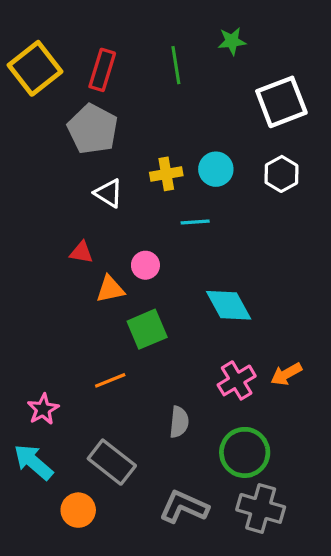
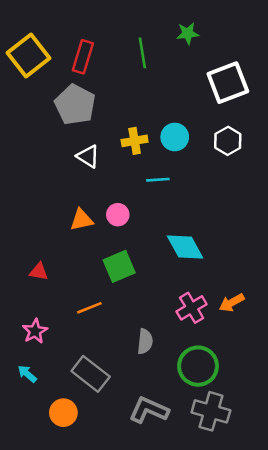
red triangle: (81, 252) -> (39, 272), moved
orange triangle: (110, 289) -> (82, 220), moved
cyan arrow: (33, 462) -> (27, 374), size x0.6

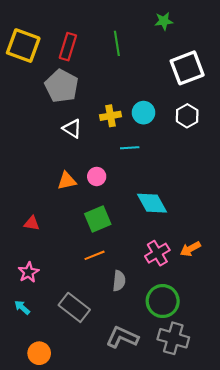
green star: (188, 33) -> (164, 21), moved
yellow square: (28, 55) -> (23, 46), turned -32
orange line: (89, 308) -> (95, 255), moved
orange circle: (63, 413) -> (39, 353), moved

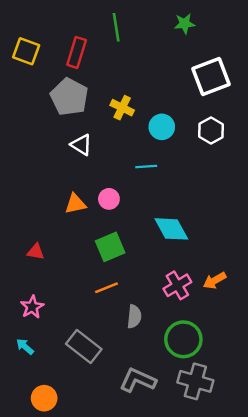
green line: (117, 43) -> (116, 27), moved
yellow square: (23, 46) -> (26, 51), size x0.7
yellow cross: (110, 116) -> (122, 108), moved, turned 36

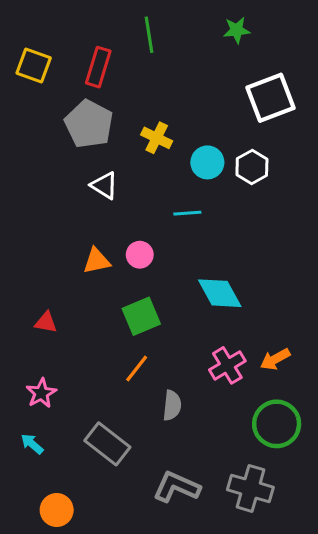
white hexagon: (211, 130) -> (252, 167), moved
orange line: (107, 288) -> (137, 369), turned -30
green circle: (183, 339) -> (277, 424), moved

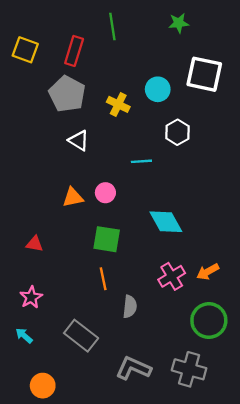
white square: (270, 98) -> (204, 74), turned 33
cyan circle: (207, 162) -> (158, 89), moved
white hexagon: (252, 167) -> (177, 132), moved
green square: (141, 316) -> (107, 239), turned 32
orange line: (137, 369) -> (103, 279), turned -50

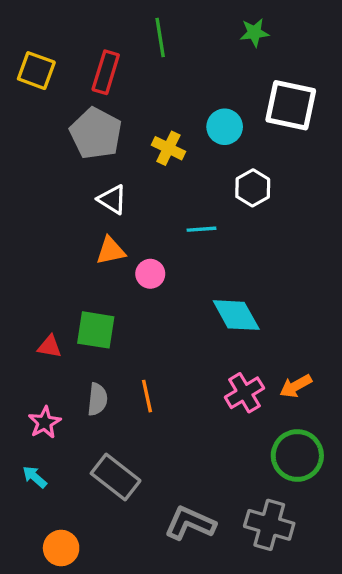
orange triangle: (73, 197) -> (111, 251), moved
green square: (107, 239) -> (96, 330), moved
gray semicircle: (130, 307) -> (97, 399), moved

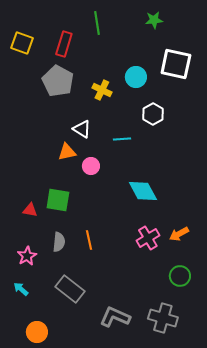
white triangle: (112, 199) -> (82, 129), moved
green circle: (297, 456) -> (180, 276), size x0.7

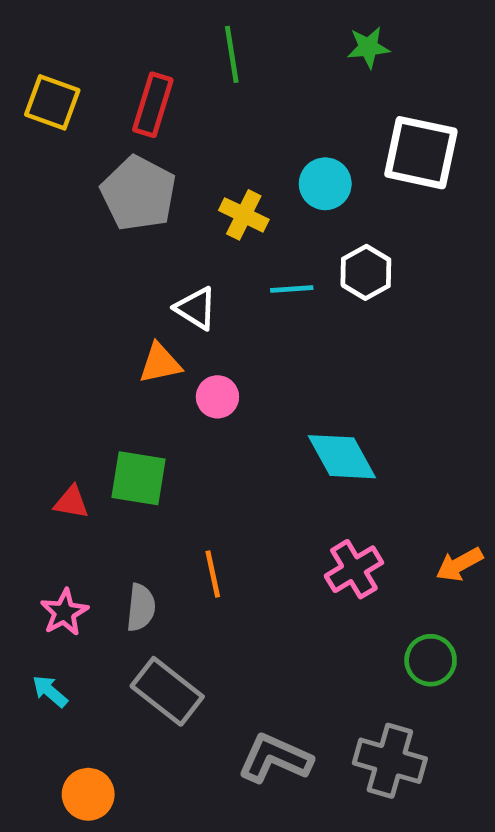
cyan line: (122, 139) -> (292, 289), moved
orange arrow: (179, 234) -> (459, 564), moved
gray semicircle: (59, 242) -> (141, 608), moved

